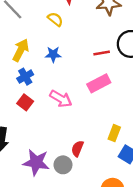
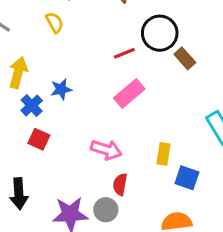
yellow semicircle: (55, 19) -> (55, 22), turned 35
blue star: (53, 54) -> (61, 89), moved
pink arrow: (61, 99) -> (106, 150), moved

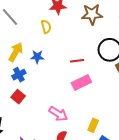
red line: (124, 53) -> (77, 61), moved
blue star: (61, 89) -> (37, 57), moved

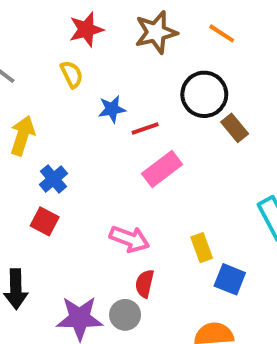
blue star: (37, 57) -> (112, 109), moved
blue cross: (19, 75) -> (53, 179), moved
yellow rectangle: (93, 125) -> (202, 248), turned -32

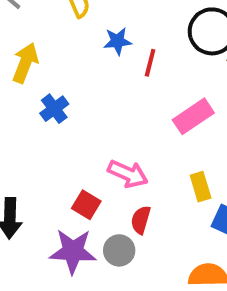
red line: (145, 128) -> (150, 63), turned -60
pink rectangle: (162, 169) -> (193, 116), moved
red square: (45, 221) -> (86, 205), moved

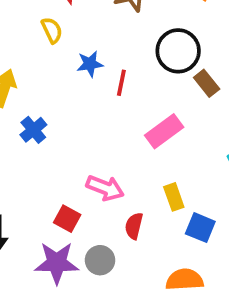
red semicircle: (141, 220) -> (134, 226), moved

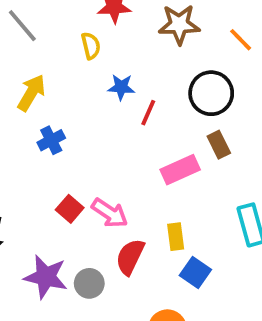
brown rectangle: (207, 83) -> (219, 145), moved
red square: (67, 219) -> (70, 209), moved
red semicircle: (134, 226) -> (130, 257), size x1.4

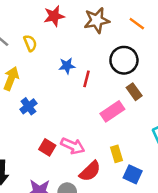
yellow semicircle: (91, 46) -> (30, 43), moved
red semicircle: (130, 257) -> (90, 171), turned -150

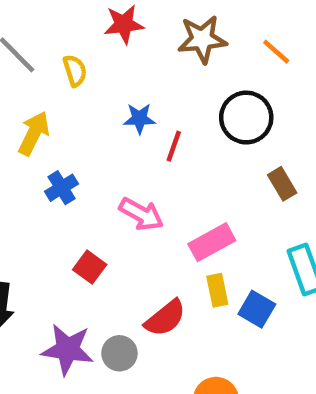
brown rectangle: (134, 92) -> (282, 184), moved
pink rectangle: (112, 111) -> (212, 242), moved
pink arrow: (73, 146) -> (141, 214), moved
blue square: (133, 174) -> (257, 309), moved

